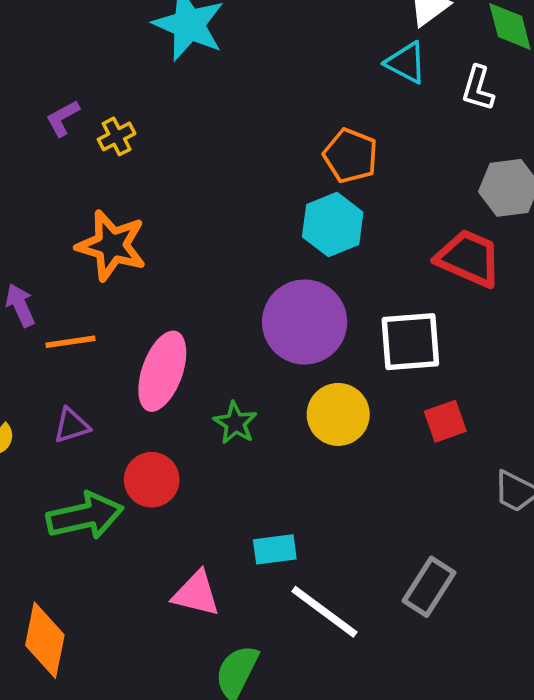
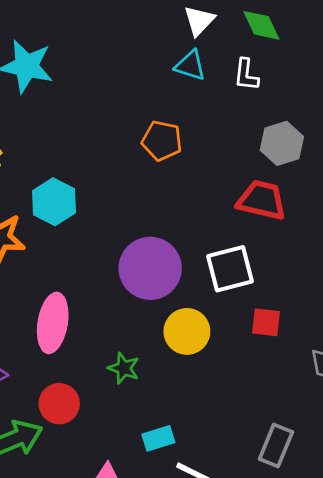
cyan hexagon: (333, 224) -> (54, 202), moved
red square: (445, 421) -> (266, 322), turned 36
green star: (235, 423) -> (124, 368), moved

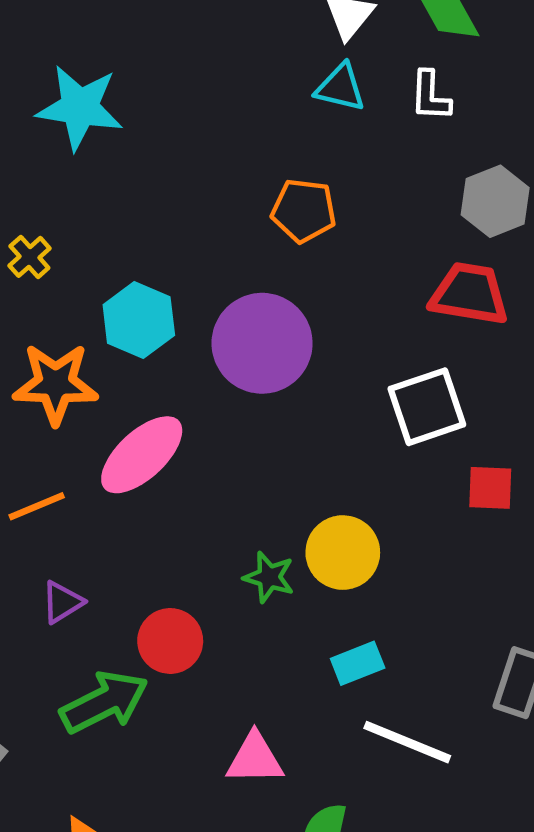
purple circle: (150, 268) -> (262, 343), moved
pink ellipse: (53, 323) -> (142, 455), moved, turned 42
yellow circle: (187, 331) -> (343, 553), moved
cyan rectangle: (158, 438) -> (358, 663), moved

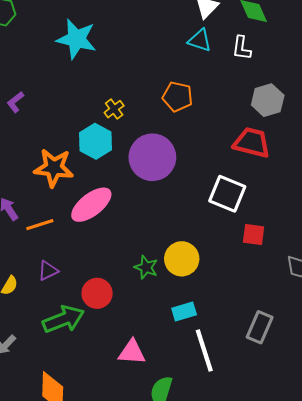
yellow cross: (29, 257) -> (114, 109), moved
white square: (427, 407) -> (227, 194), turned 36
white line: (407, 742) -> (204, 351), turned 45

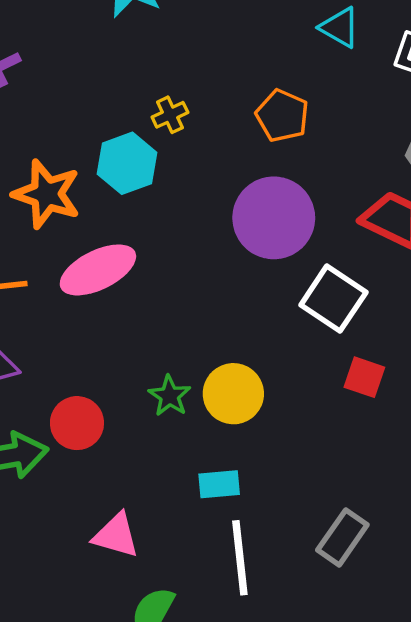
purple circle: (152, 157) -> (274, 218), moved

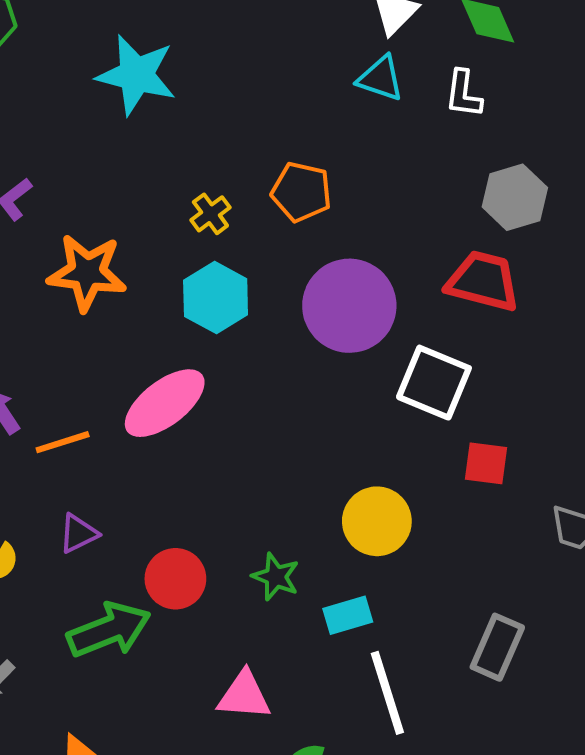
orange pentagon: (282, 116) -> (301, 192), moved
cyan hexagon: (127, 163) -> (216, 298), moved
orange star: (47, 194) -> (87, 273), moved
yellow circle: (233, 394) -> (377, 521), moved
green star: (170, 396) -> (276, 577), moved

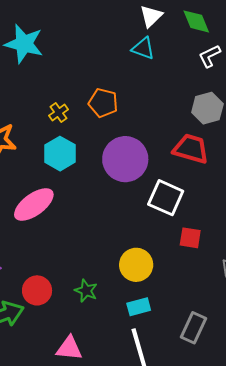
white L-shape: (463, 94) -> (210, 56), moved, turned 55
cyan rectangle: (348, 615) -> (139, 307), moved

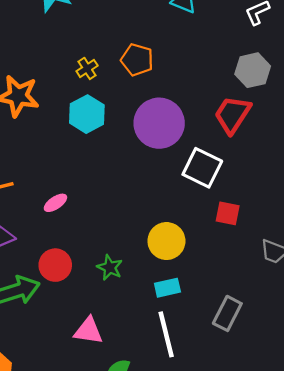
red trapezoid: (191, 149) -> (232, 115), turned -75
pink ellipse: (34, 205) -> (55, 203), moved, size x0.5

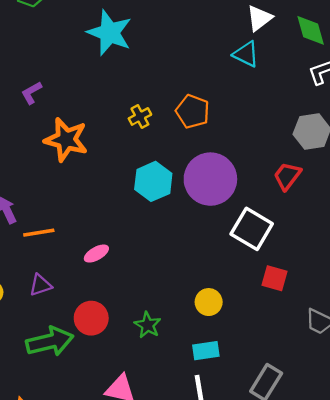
cyan hexagon: (87, 114) -> (153, 181), moved
red trapezoid: (232, 115) -> (287, 176), size x0.7
yellow circle: (166, 241) -> (209, 302), size x0.7

